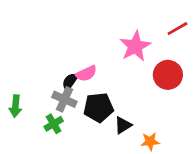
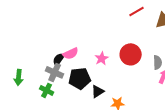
red line: (177, 29) -> (137, 11), moved
pink star: (135, 46) -> (102, 58), moved, size x0.6
green cross: (54, 124) -> (47, 90), turned -32

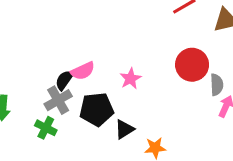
red circle: (131, 54) -> (192, 65), moved
gray cross: (55, 72) -> (58, 100), turned 36

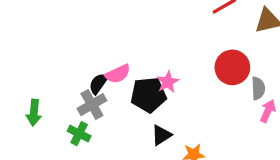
black pentagon: (97, 109) -> (148, 95), moved

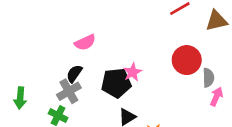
pink semicircle: (118, 74) -> (85, 42), moved

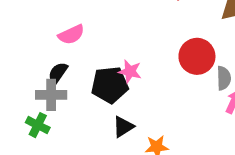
pink star: (133, 72) -> (130, 71), turned -30
gray cross: (69, 91) -> (51, 95), turned 30

